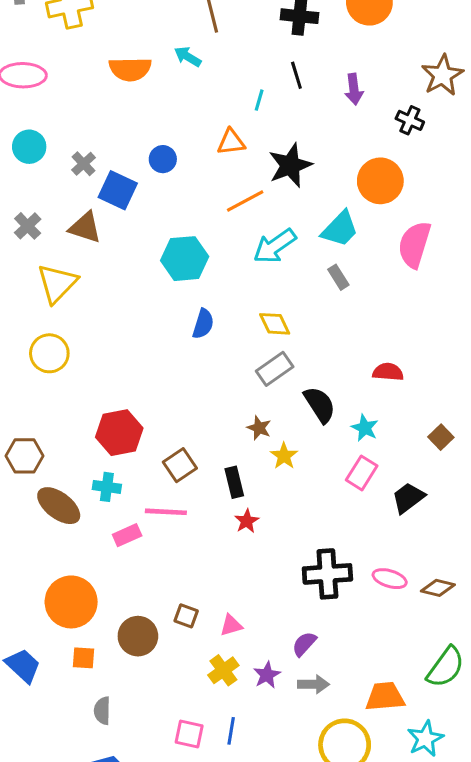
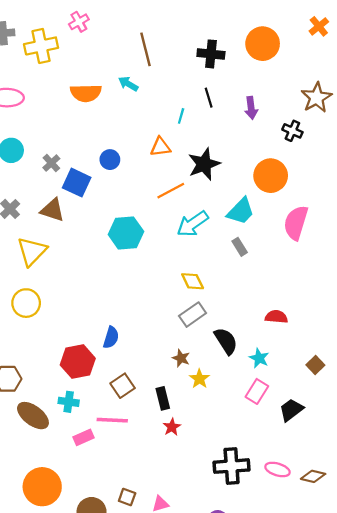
blue semicircle: (203, 324) -> (111, 337), moved

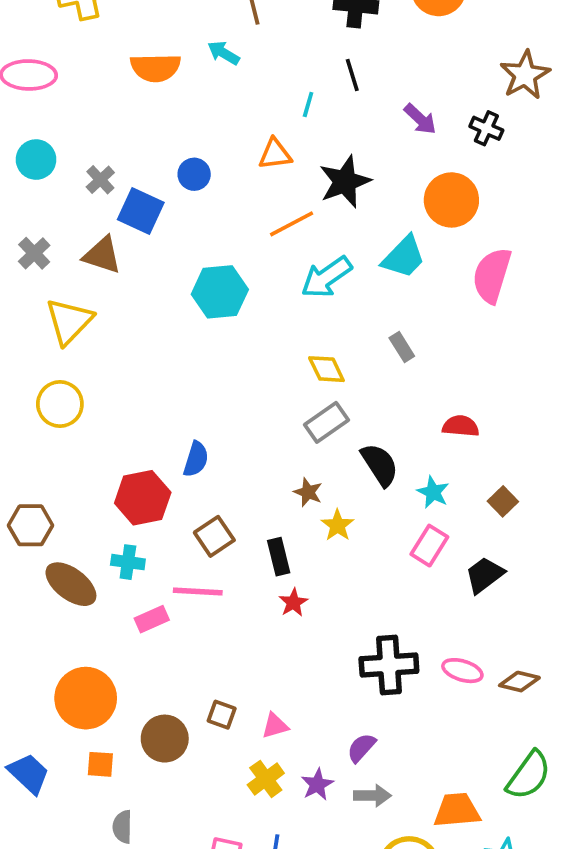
purple arrow: (251, 108) -> (420, 119), moved, turned -40
gray rectangle: (240, 247) -> (402, 347), moved
brown square: (315, 365) -> (503, 501), moved

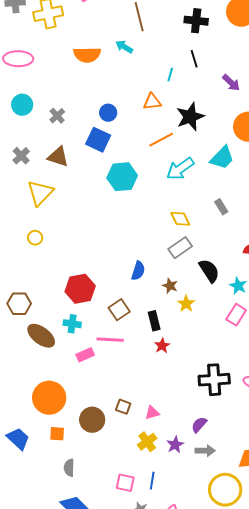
blue square: (141, 211) -> (98, 140), moved
yellow circle: (60, 404) -> (35, 238), size x0.6
blue semicircle: (196, 459) -> (138, 271), moved

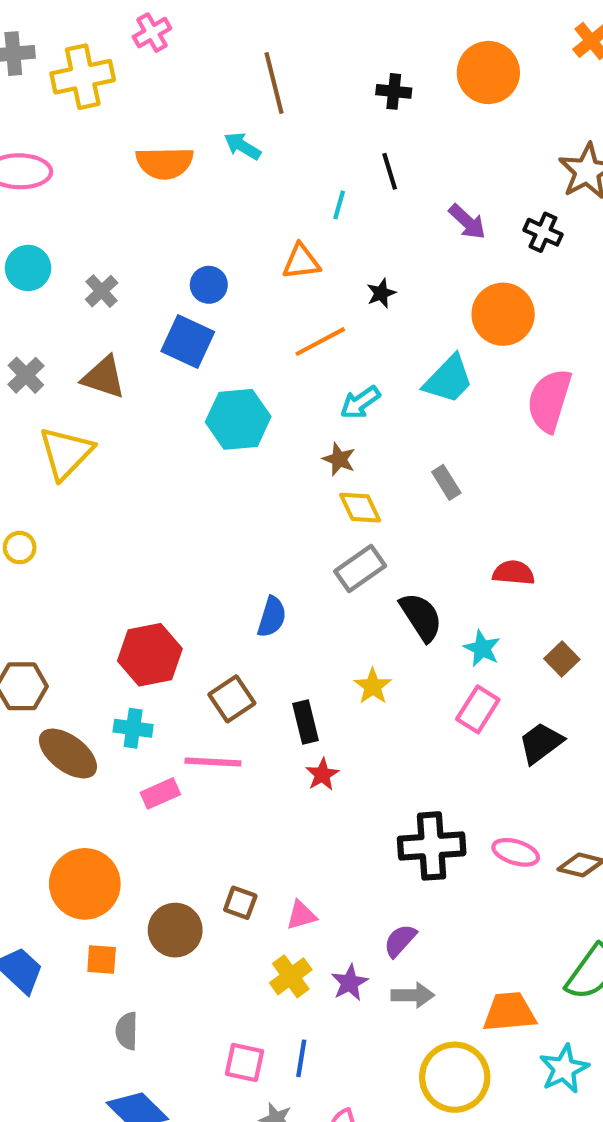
black cross: (196, 21) -> (394, 91), size x0.7
black star: (190, 117) -> (381, 293), size x0.5
cyan arrow: (180, 169) -> (360, 402), size x0.7
yellow circle: (35, 238) -> (20, 548), moved
brown star: (170, 286) -> (339, 459), moved

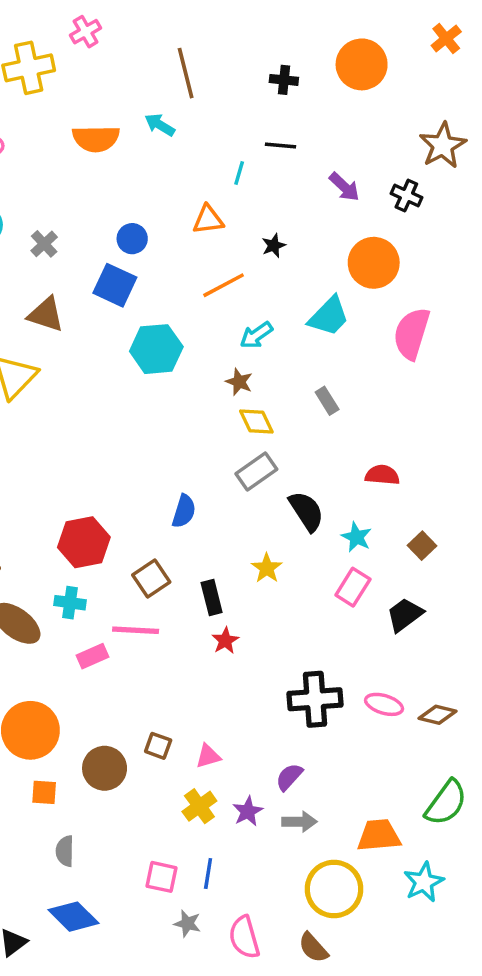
black line: (390, 171) -> (281, 145), turned -68

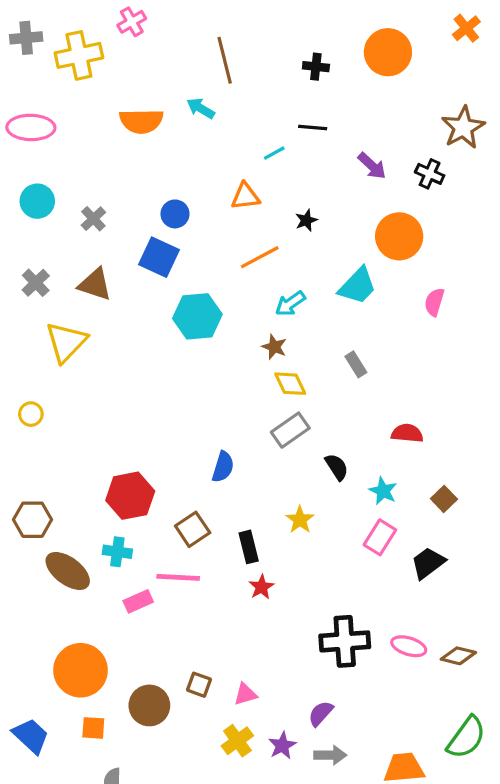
cyan line: (239, 173) -> (274, 153), turned 45
pink semicircle: (412, 334) -> (434, 302), size x0.6
black semicircle: (306, 511) -> (337, 467), size x0.7

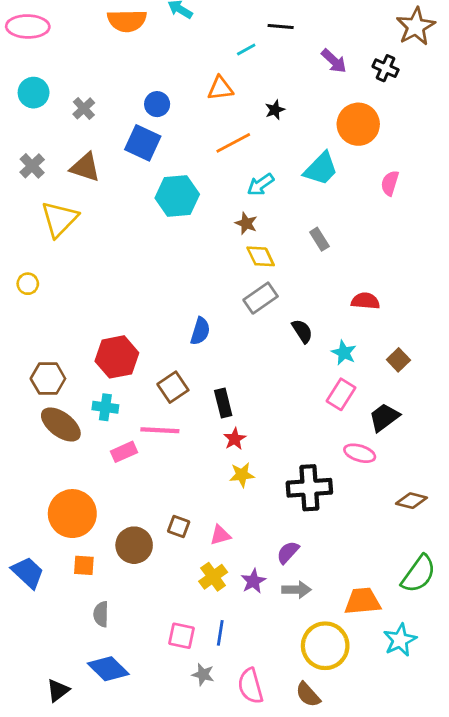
brown hexagon: (32, 520) -> (48, 379), moved
yellow star: (300, 520) -> (242, 475), moved, turned 30
pink ellipse: (409, 646) -> (360, 453), moved

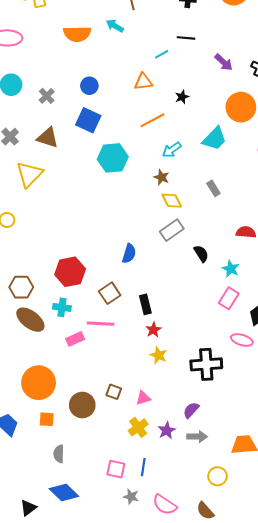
blue circle: (157, 104) -> (89, 86), moved
yellow star: (242, 475) -> (159, 355), turned 30
yellow circle: (325, 646) -> (218, 476), size x0.6
pink semicircle: (250, 686) -> (165, 505), turned -40

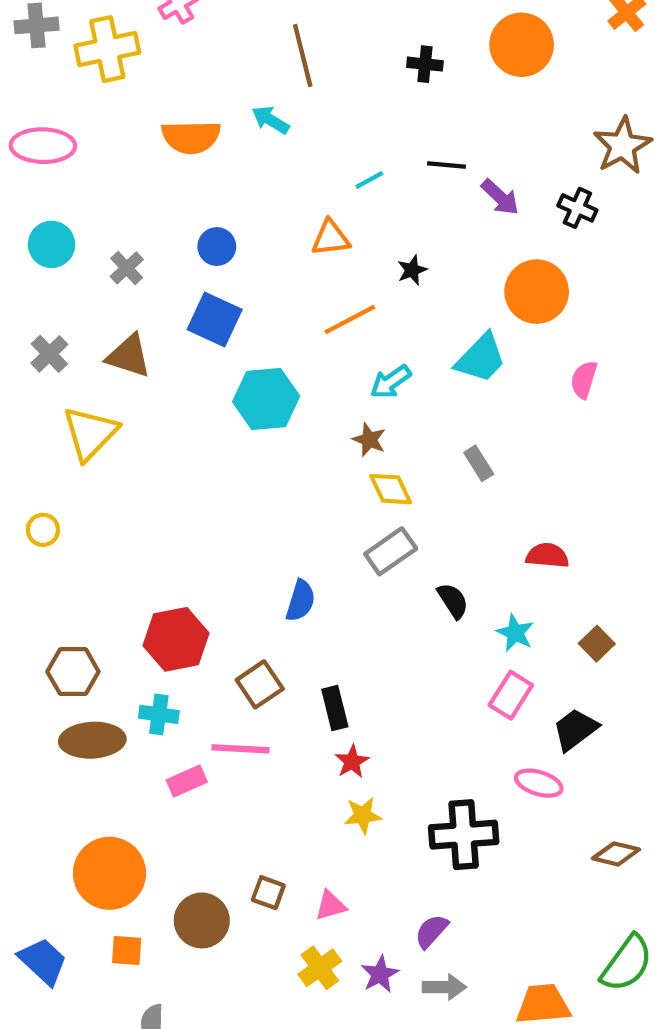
black line: (186, 38) -> (446, 165), moved
brown ellipse: (30, 320) -> (92, 740), turned -40
yellow star: (159, 355) -> (363, 815), turned -30

